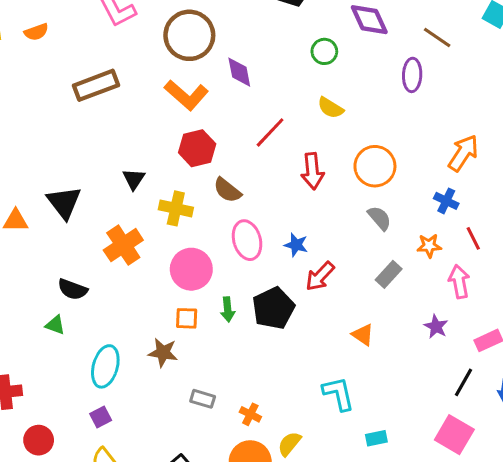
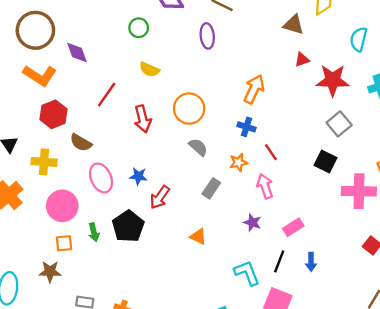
cyan L-shape: (338, 394) -> (247, 273), moved

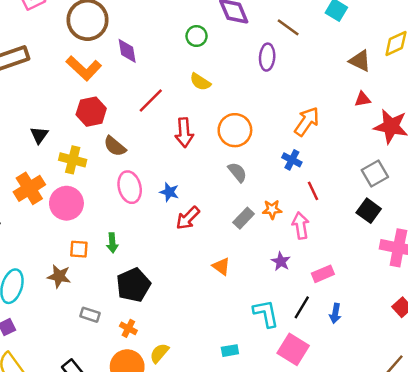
gray square: (339, 124) -> (375, 174), moved
orange star: (239, 162) -> (272, 209), moved
pink circle: (62, 206) -> (66, 203), moved
black pentagon: (128, 226) -> (133, 285), moved

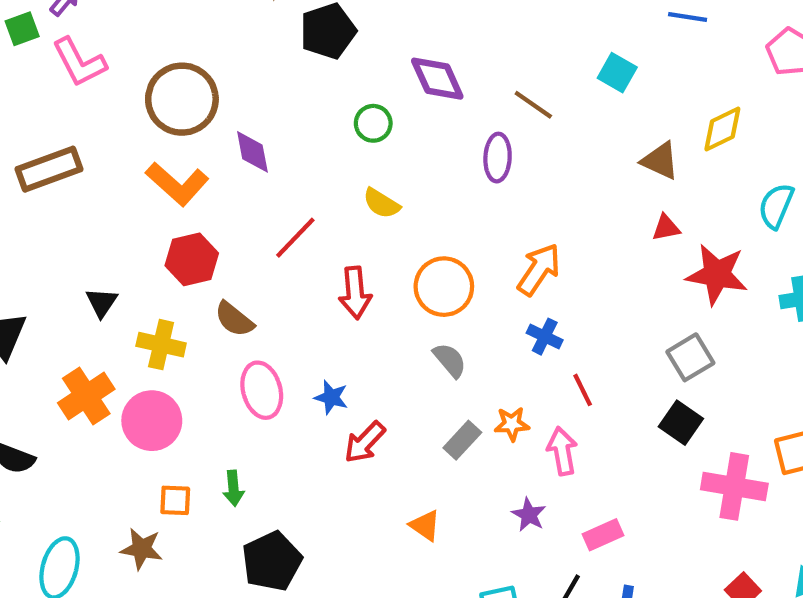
orange arrow: (307, 121) -> (539, 269), moved

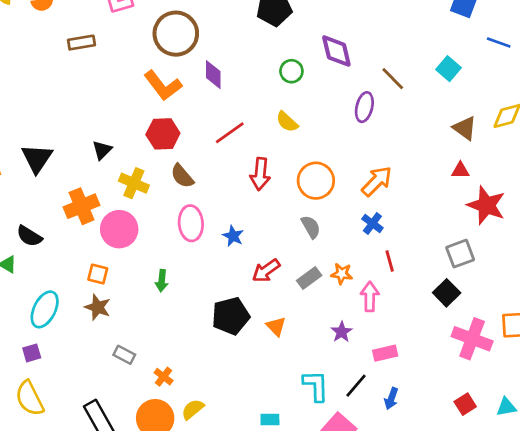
brown rectangle: (49, 169) -> (81, 43), moved, size x0.7
red arrow: (365, 442) -> (266, 271), moved
orange square: (175, 500) -> (98, 274), moved
black pentagon: (272, 561) -> (231, 316), moved

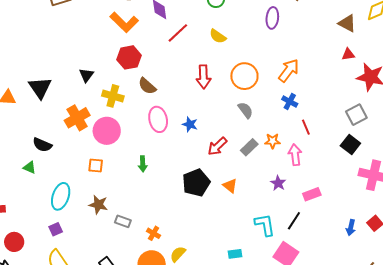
red line: (230, 133) -> (178, 33), moved
brown star: (98, 307) -> (98, 205), moved
blue arrow: (391, 399) -> (351, 228), moved

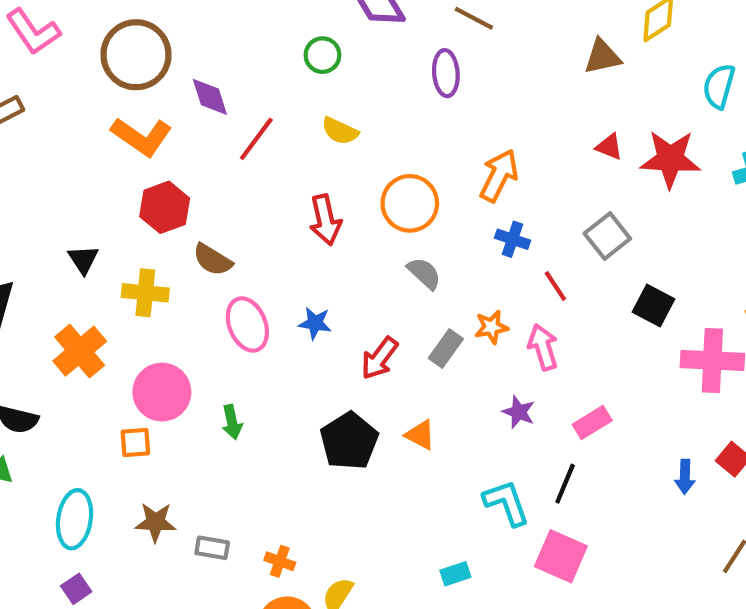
brown triangle: (347, 23) -> (602, 57), turned -30
red triangle: (348, 54) -> (609, 147), moved, turned 40
gray square: (356, 115) -> (607, 236), moved
pink circle: (107, 131) -> (162, 392), moved

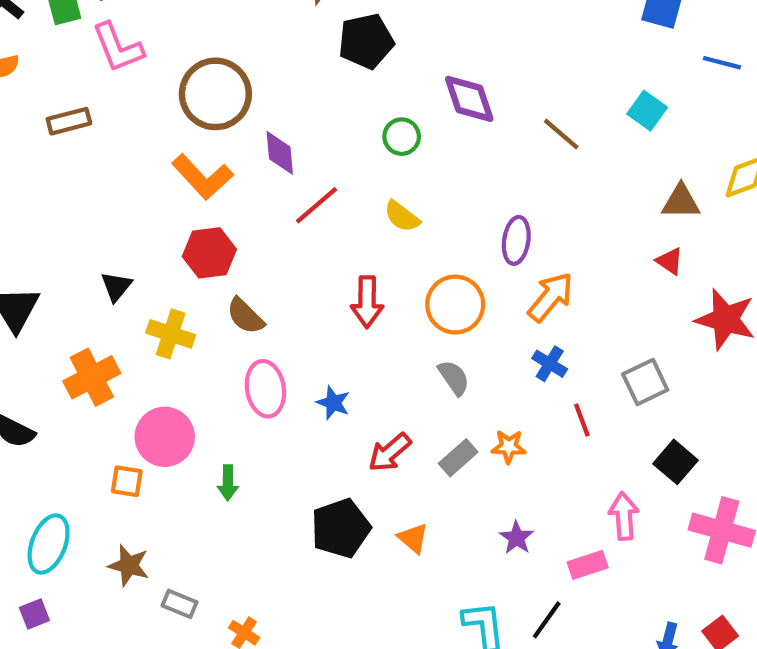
purple ellipse: (446, 73) -> (516, 240), moved
red triangle: (609, 147) -> (670, 261), moved
pink arrow: (543, 347) -> (624, 516), moved

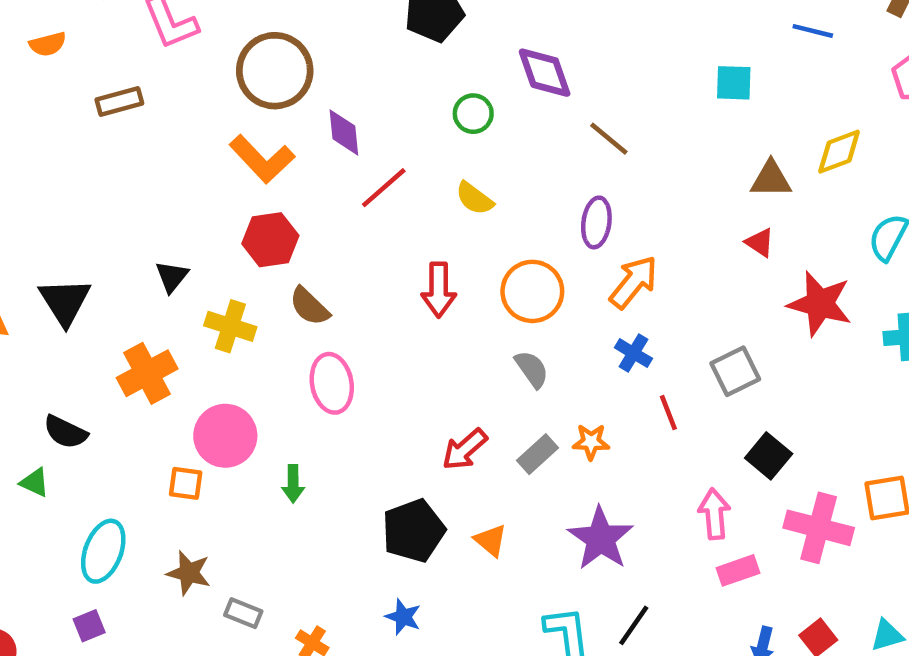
cyan square: (647, 111) -> (734, 83), turned -33
brown line: (561, 134) -> (609, 139), moved
blue star: (333, 403) -> (403, 617), moved
purple star: (517, 538) -> (601, 538), size x1.8
pink rectangle: (588, 565) -> (738, 570), moved

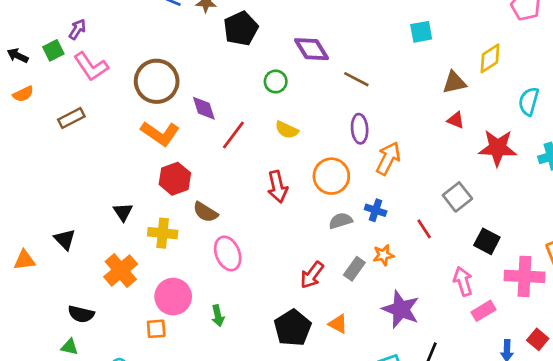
black triangle: (65, 302) -> (65, 239), size x0.7
blue cross: (633, 353) -> (376, 210), moved
gray semicircle: (532, 369) -> (341, 221), turned -60

